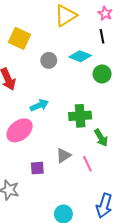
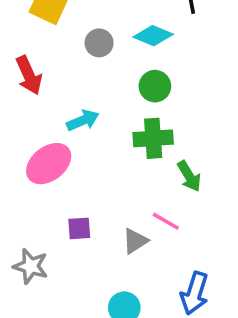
green circle: (102, 74) -> (155, 86), moved
gray triangle: (63, 155) -> (135, 241), moved
pink line: (87, 164) -> (166, 221), turned -35

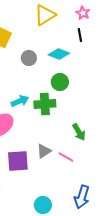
green cross: (153, 138) -> (45, 104), moved
purple square: (79, 228) -> (18, 161), size x1.6
gray triangle: (135, 241) -> (44, 151), moved

